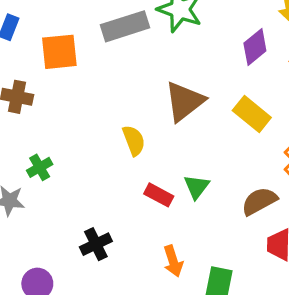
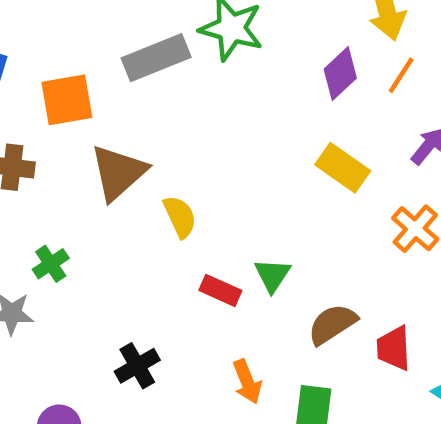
brown triangle: (184, 101) -> (118, 172), moved
brown semicircle: (259, 201) -> (332, 324), moved

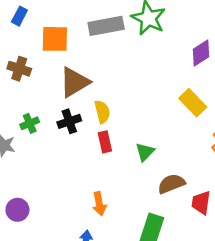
red rectangle: (220, 290) -> (105, 142), moved, turned 42
black cross: (137, 366) -> (69, 121), moved
orange arrow: (247, 382) -> (99, 204), moved

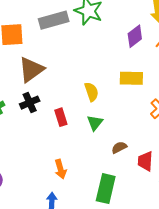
yellow rectangle: (193, 103) -> (131, 78), turned -40
yellow semicircle: (102, 112) -> (92, 92), moved
brown semicircle: (171, 184) -> (119, 147), size x0.7

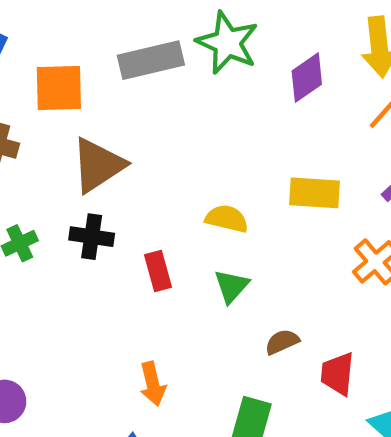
purple diamond: (135, 36) -> (307, 78), moved
yellow semicircle: (92, 92) -> (227, 219), turned -60
black cross: (30, 103) -> (92, 237), turned 30

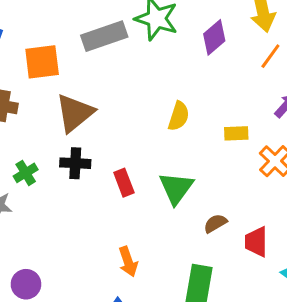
yellow rectangle: (314, 193) -> (236, 133), moved, size x0.7
yellow semicircle: (227, 219) -> (179, 116), moved, turned 100
green triangle: (231, 286) -> (176, 188), size x1.4

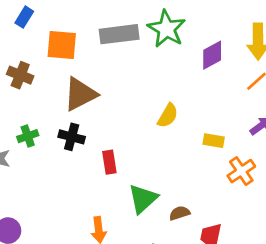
green triangle: (176, 188) -> (143, 199), moved

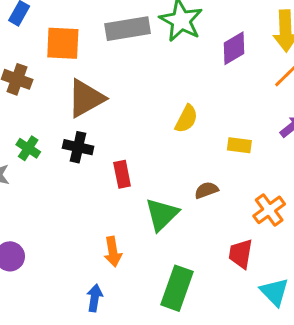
green cross: (28, 136) -> (28, 148), turned -36
orange cross: (241, 171) -> (269, 210), moved
brown semicircle: (180, 213) -> (206, 190), moved

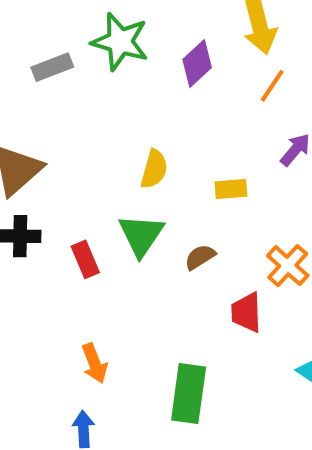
gray rectangle: (128, 29) -> (52, 67), size x0.7
green triangle: (162, 214) -> (141, 235), moved
red trapezoid: (241, 254) -> (246, 312), moved

